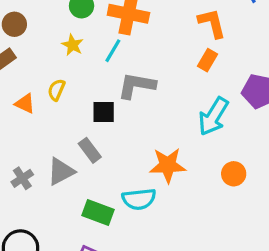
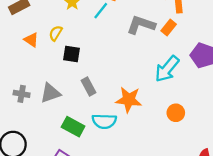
gray L-shape: (136, 85) -> (141, 25), moved
black square: (104, 112) -> (72, 54), moved
gray rectangle: (90, 150) -> (88, 87), moved
gray cross: (22, 178) -> (22, 94), turned 35

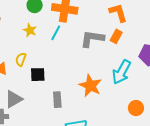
gray rectangle: (88, 87) -> (57, 100), turned 35
gray triangle: (50, 93) -> (14, 99), moved
orange star: (129, 100) -> (90, 86), moved, turned 30

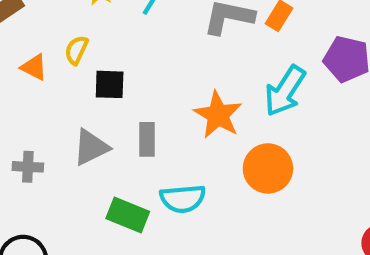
gray triangle: (14, 99) -> (91, 147), moved
orange circle: (136, 108) -> (268, 168), moved, size x1.5

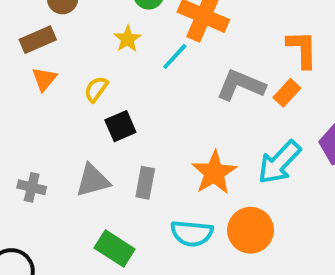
orange triangle: (34, 67) -> (44, 79), moved, turned 32
black square: (110, 84) -> (120, 126), turned -36
cyan semicircle: (183, 199) -> (192, 233), moved

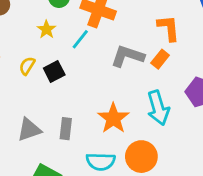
black square: (120, 126) -> (54, 72), moved
cyan arrow: (279, 162) -> (158, 108), turned -56

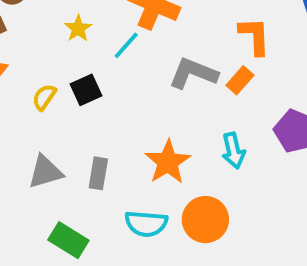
yellow semicircle: (27, 66) -> (44, 97), moved
cyan arrow: (158, 108) -> (233, 151), size x0.7

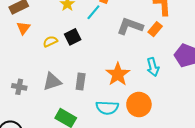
yellow semicircle: (44, 97) -> (50, 41), turned 32

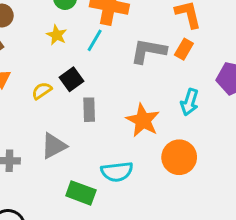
cyan arrow: (153, 67) -> (190, 102), turned 42
gray rectangle: (81, 81) -> (89, 110), moved
cyan semicircle: (107, 108) -> (117, 172), moved

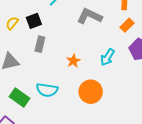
orange rectangle: (184, 49) -> (127, 25), moved
yellow semicircle: (42, 91) -> (12, 23), turned -32
orange star: (143, 120) -> (73, 61), size x0.6

